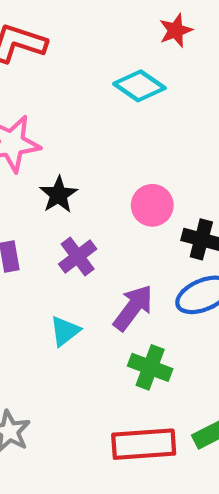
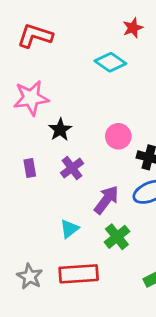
cyan triangle: (65, 331) -> (69, 229), moved
green cross: (150, 367) -> (117, 237), turned 30
red rectangle: (144, 444) -> (79, 274), moved

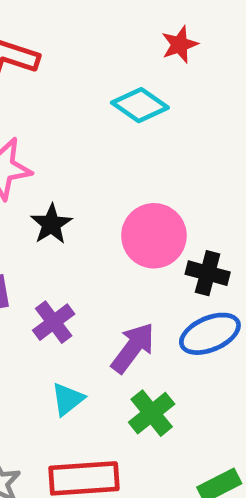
pink circle: (118, 136) -> (154, 236), size x1.4
purple cross: (72, 168) -> (54, 322), moved

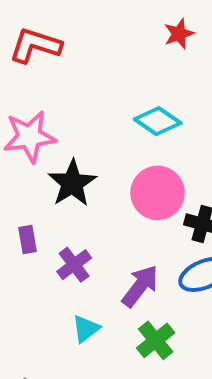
cyan diamond: (140, 105) -> (158, 121), moved
black star: (51, 224) -> (72, 183), size x1.4

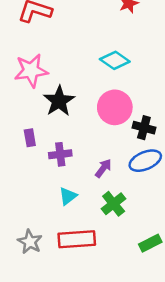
purple cross: (74, 265) -> (60, 154), turned 30
purple arrow: (140, 286) -> (103, 168), size x0.7

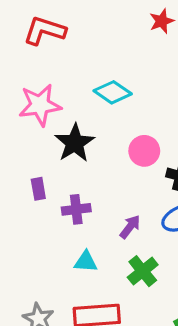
cyan diamond: (115, 60) -> (113, 92), moved
pink circle: (115, 107) -> (144, 151), size x0.7
cyan triangle: (68, 196) -> (86, 262), turned 42

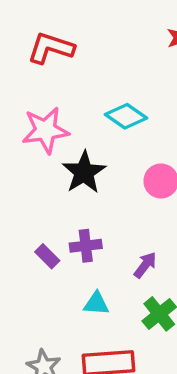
purple rectangle: (38, 189) -> (47, 256), moved, turned -35

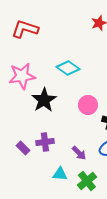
purple arrow: (145, 265) -> (79, 153), turned 98
cyan triangle: (96, 303) -> (60, 174), moved

